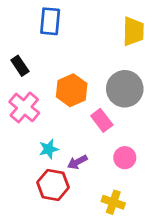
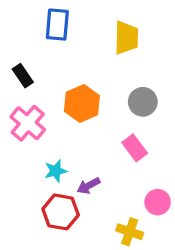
yellow trapezoid: (133, 31) -> (126, 38), moved
gray circle: (125, 89) -> (143, 102), size x0.7
pink rectangle: (102, 120) -> (135, 148), moved
pink circle: (125, 158) -> (158, 202), moved

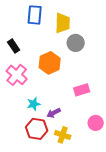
yellow trapezoid: (126, 38) -> (63, 23), moved
gray circle: (143, 102) -> (76, 43), moved
pink rectangle: (135, 148) -> (82, 90), turned -70
yellow cross: (130, 232) -> (63, 135), moved

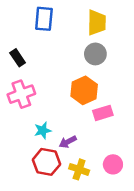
yellow trapezoid: (63, 23) -> (97, 23), moved
orange hexagon: (50, 63) -> (84, 90), moved
pink cross: (17, 75) -> (21, 94), turned 30
pink circle: (96, 123) -> (113, 164), moved

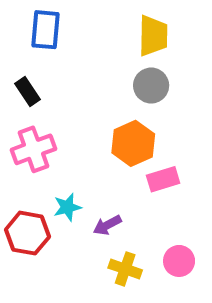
blue rectangle: (44, 19) -> (45, 30), moved
red hexagon: (46, 162) -> (27, 233), moved

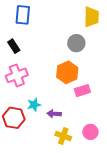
yellow trapezoid: (153, 36) -> (91, 17), moved
purple arrow: (107, 225) -> (54, 114), turned 32

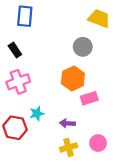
yellow trapezoid: (91, 17) -> (99, 18), turned -70
purple arrow: (54, 114) -> (67, 123), moved
yellow cross: (63, 136) -> (69, 147), turned -35

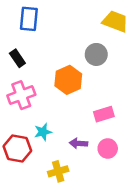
orange hexagon: (73, 79) -> (68, 80), moved
pink circle: (98, 143) -> (108, 148), moved
yellow cross: (69, 147) -> (58, 171), moved

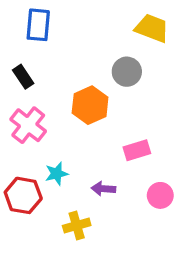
pink cross: (21, 95) -> (28, 125), turned -32
pink circle: (108, 148) -> (160, 195), moved

